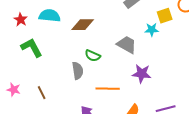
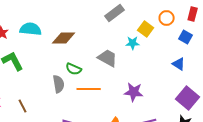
yellow square: (165, 16) -> (146, 29), turned -35
purple star: (142, 74) -> (134, 92), moved
orange line: (108, 89) -> (89, 89), moved

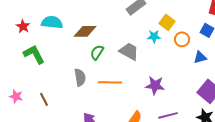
orange circle: (167, 18) -> (182, 39), moved
blue triangle: (179, 64) -> (200, 57), turned -48
green semicircle: (74, 69) -> (97, 52), moved, turned 98

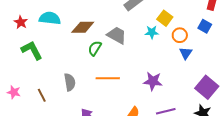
gray trapezoid: (129, 51) -> (117, 35), moved
blue triangle: (200, 57) -> (186, 53), moved, turned -40
gray semicircle: (80, 77) -> (70, 82), moved

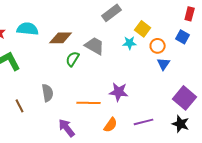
orange line: (108, 78) -> (89, 103), moved
purple star: (153, 81) -> (119, 92), moved

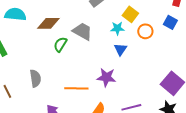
blue triangle: (164, 64) -> (120, 49), moved

